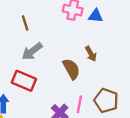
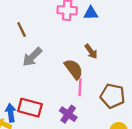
red rectangle: (24, 81) -> (30, 108), moved
pink line: (79, 104) -> (80, 87), moved

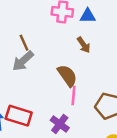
brown line: (22, 30) -> (24, 43), moved
brown arrow: (91, 51) -> (84, 45), moved

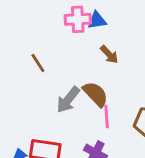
blue triangle: (88, 16) -> (97, 20), moved
gray arrow: (23, 61) -> (68, 100), moved

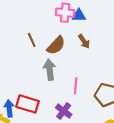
brown semicircle: (95, 94) -> (56, 45), moved, turned 78
gray arrow: (68, 100) -> (50, 70), turned 126

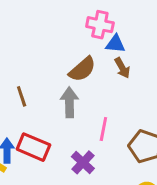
blue triangle: (79, 15) -> (115, 44), moved
brown line: (32, 40) -> (22, 96), moved

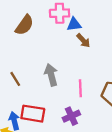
brown semicircle: (82, 69) -> (24, 25), moved
purple cross: (83, 162) -> (71, 116), turned 36

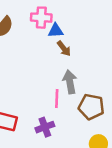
gray arrow: (51, 75) -> (70, 82), moved

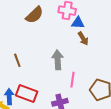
gray arrow: (70, 82) -> (58, 60), moved

